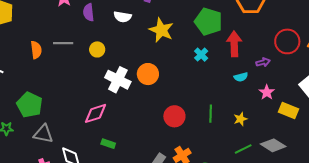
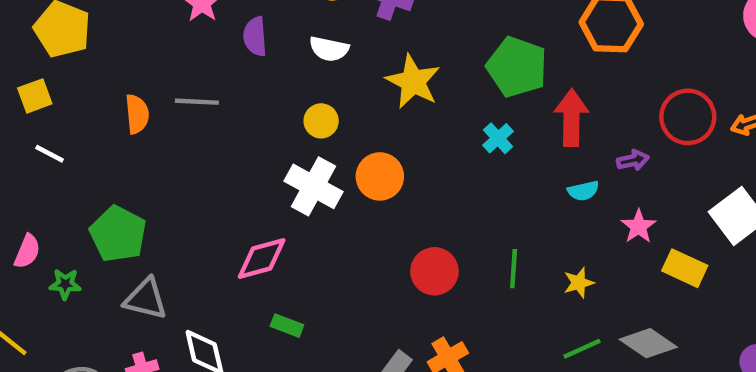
yellow circle: (97, 49) -> (321, 121), moved

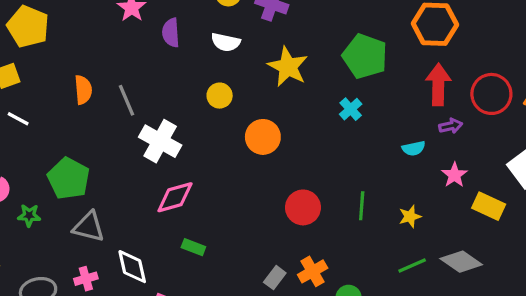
gray line: (197, 102) -> (127, 100), moved, turned 64
red arrow: (571, 118) -> (438, 85), moved
white cross: (314, 186) -> (160, 141), moved

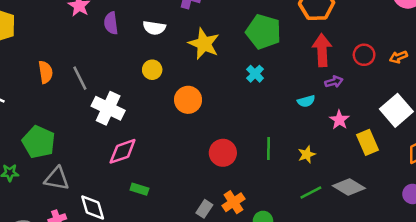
red circle: (491, 94) -> (364, 55), size x0.7
yellow rectangle: (489, 206) -> (368, 142), turned 45

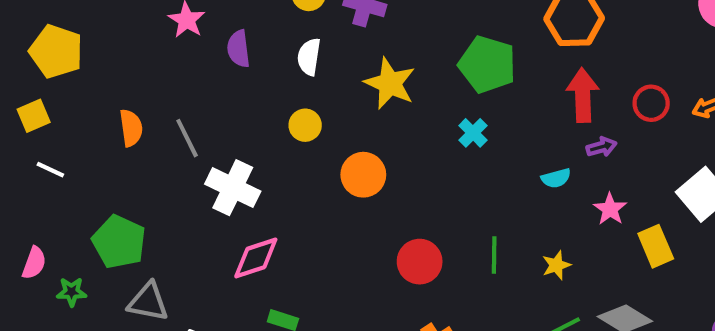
white semicircle: (154, 28) -> (309, 57), turned 90

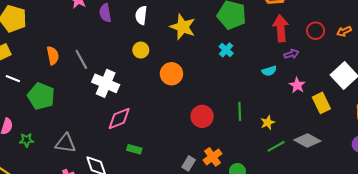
green pentagon: (119, 242) -> (41, 96), moved
yellow star: (556, 265) -> (268, 123), moved

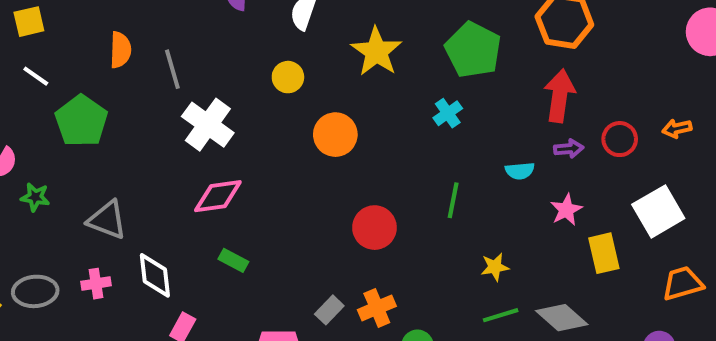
red circle: (316, 31) -> (620, 139), moved
green line: (240, 111) -> (453, 200), moved

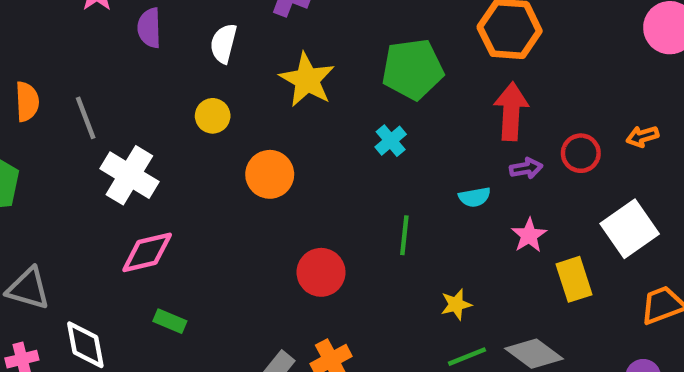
green pentagon: (473, 50) -> (413, 69), turned -30

